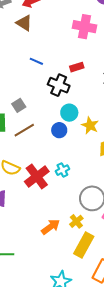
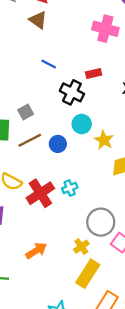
blue circle: (59, 130) -> (58, 144), moved
orange arrow: (51, 227) -> (36, 251), moved

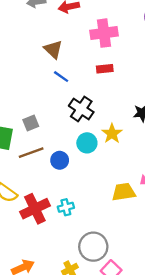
brown triangle: (38, 20) -> (53, 49), moved
pink cross: (105, 29) -> (104, 33), moved, turned -30
red rectangle: (94, 74) -> (105, 69), moved
yellow star: (104, 140) -> (112, 134), moved

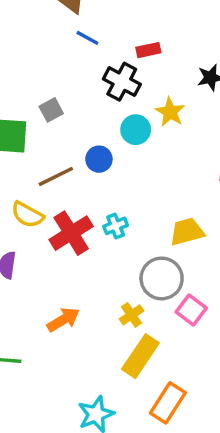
red rectangle: (105, 69) -> (148, 50), moved
brown line: (31, 153) -> (56, 176), moved
yellow trapezoid: (124, 192) -> (187, 232), moved

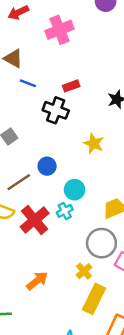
yellow star: (170, 112) -> (94, 143), moved
cyan circle: (136, 130) -> (75, 190), moved

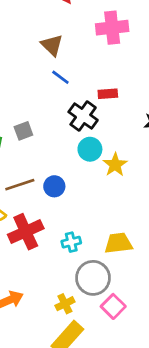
blue circle: (47, 166) -> (54, 186), moved
cyan circle: (75, 190) -> (90, 149), moved
cyan cross: (65, 211) -> (71, 242), moved

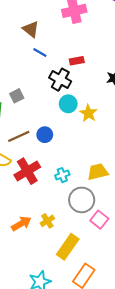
yellow cross: (65, 304) -> (47, 221), moved

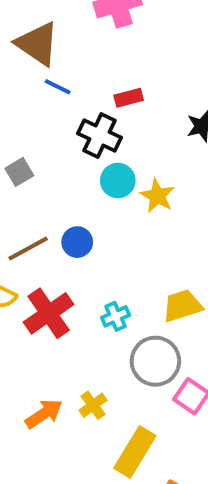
brown triangle: (31, 29) -> (37, 44), size x1.4

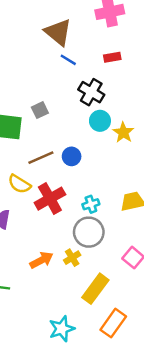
red rectangle: (129, 98) -> (112, 57), moved
gray circle: (155, 361) -> (89, 232), moved

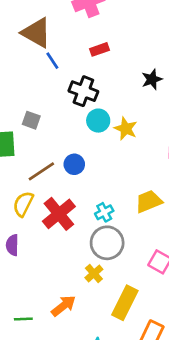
blue line: (68, 60) -> (52, 61), turned 35
gray square: (40, 110) -> (31, 120), turned -35
yellow semicircle: (19, 184) -> (23, 204), turned 95
orange arrow: (41, 260) -> (64, 306), moved

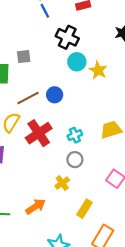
gray square: (31, 120) -> (24, 57), turned -32
gray circle: (107, 243) -> (75, 160), size x0.6
yellow rectangle: (125, 303) -> (85, 209), size x0.7

